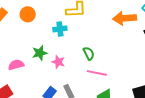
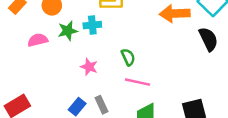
green star: (40, 53) -> (68, 31), moved
pink semicircle: (16, 65) -> (38, 40), moved

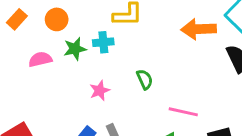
pink star: (89, 67) -> (100, 91), turned 30
pink line: (138, 82) -> (183, 112), moved

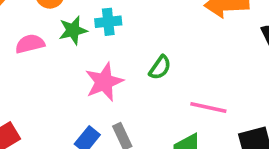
green semicircle: (145, 79) -> (160, 68), turned 60
pink star: (100, 91) -> (104, 82), size x1.5

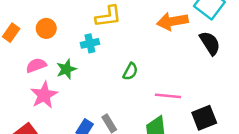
green star: (73, 30) -> (66, 69), moved
pink star: (104, 82) -> (44, 95), moved

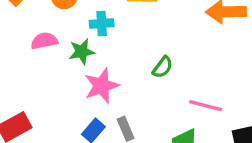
cyan cross: (90, 43) -> (102, 24), moved
pink star: (44, 95) -> (102, 86), moved

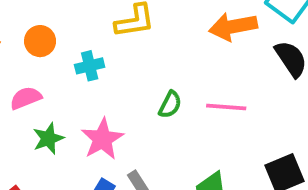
green star: (82, 52) -> (48, 139), moved
pink line: (206, 106) -> (226, 107), moved

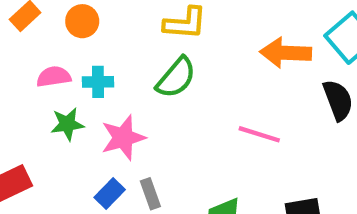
cyan cross: (90, 66) -> (98, 82), moved
green semicircle: (170, 105) -> (176, 78), moved, size x1.5

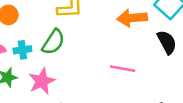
green semicircle: (176, 78) -> (53, 42), moved

